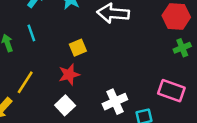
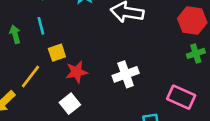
yellow square: (78, 48) -> (57, 53), moved
white cross: (115, 102) -> (126, 74), moved

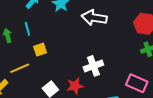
red star: (77, 72) -> (75, 86), moved
yellow line: (30, 76) -> (20, 68), turned 30

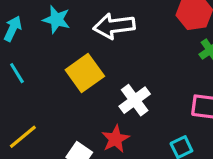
yellow square: (40, 50) -> (85, 73), moved, size x1.6

